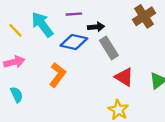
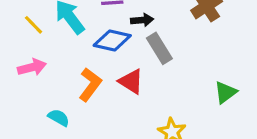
red triangle: (124, 77) -> (131, 81), moved
cyan semicircle: (17, 95) -> (59, 118), moved, turned -35

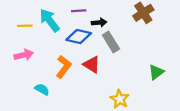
yellow line: (33, 25) -> (25, 26), turned -48

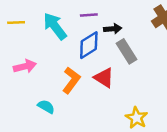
yellow line: (25, 26) -> (16, 22), moved
blue diamond: (79, 37) -> (89, 45), turned -45

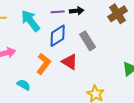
black arrow: (113, 29) -> (77, 11), moved

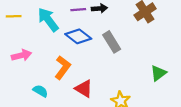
blue diamond: (58, 36) -> (78, 36), turned 70
red triangle: (70, 62) -> (84, 89), moved

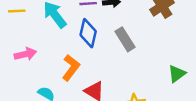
blue diamond: (78, 36) -> (88, 33), turned 65

